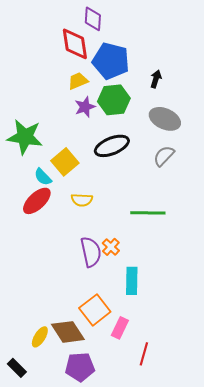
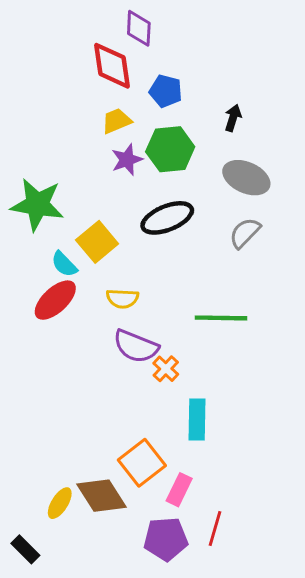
blue pentagon: (111, 61) -> (166, 91), size x0.6
purple semicircle: (91, 252) -> (136, 346), moved, turned 124
purple pentagon: (80, 367) -> (166, 539), moved

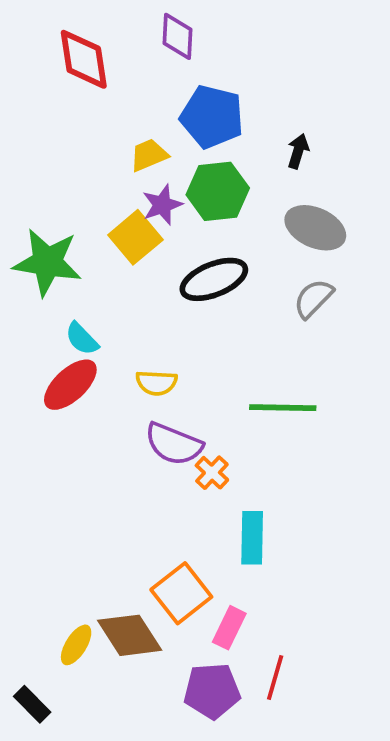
red diamond: (112, 66) -> (84, 59), moved
blue pentagon: (166, 91) -> (212, 117), size x1.5
yellow square: (97, 242) -> (135, 237), moved

